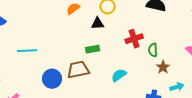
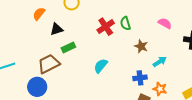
black triangle: (98, 23) -> (56, 29), moved
green semicircle: (153, 50) -> (125, 23), moved
brown trapezoid: (78, 70) -> (49, 64), moved

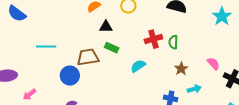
pink semicircle: (165, 23) -> (213, 64), moved
green rectangle: (68, 48) -> (112, 48), turned 32
cyan semicircle: (101, 66) -> (138, 66), moved

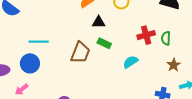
brown trapezoid: (88, 57) -> (80, 53), turned 120
blue circle: (70, 76) -> (30, 63), moved

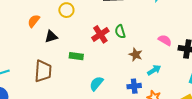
green rectangle: (104, 43) -> (76, 56), moved
cyan semicircle: (131, 62) -> (96, 84), moved

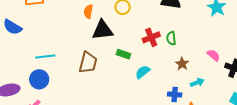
orange semicircle: (34, 21) -> (88, 11), turned -40
black triangle: (51, 37) -> (102, 30), size x1.6
cyan semicircle: (96, 84) -> (143, 72), moved

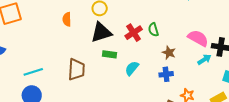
black triangle: (102, 30) -> (101, 32), moved
pink semicircle: (213, 55) -> (198, 38), size x1.5
cyan arrow: (197, 83) -> (204, 59), moved
blue cross: (175, 94) -> (166, 74), moved

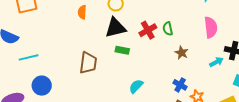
pink semicircle: (198, 38) -> (211, 27), moved, turned 50
cyan semicircle: (132, 68) -> (136, 86), moved
cyan line: (33, 72) -> (29, 57), moved
blue cross: (166, 74) -> (180, 85), moved, turned 32

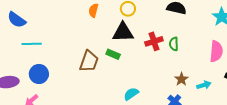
green rectangle: (122, 50) -> (113, 54), moved
brown star: (182, 53) -> (181, 79), moved
cyan arrow: (216, 62) -> (204, 85), moved

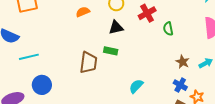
orange semicircle: (93, 10) -> (83, 12), turned 64
black triangle: (123, 32) -> (116, 27), size x0.7
red cross: (154, 41) -> (147, 13), moved

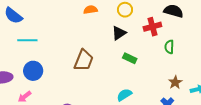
black triangle: (116, 27) -> (119, 33), turned -35
green rectangle: (111, 51) -> (130, 58), moved

